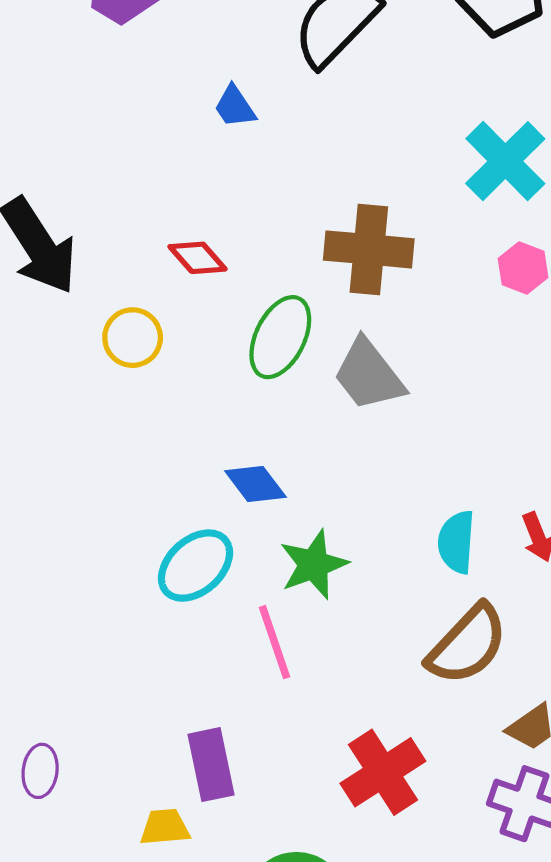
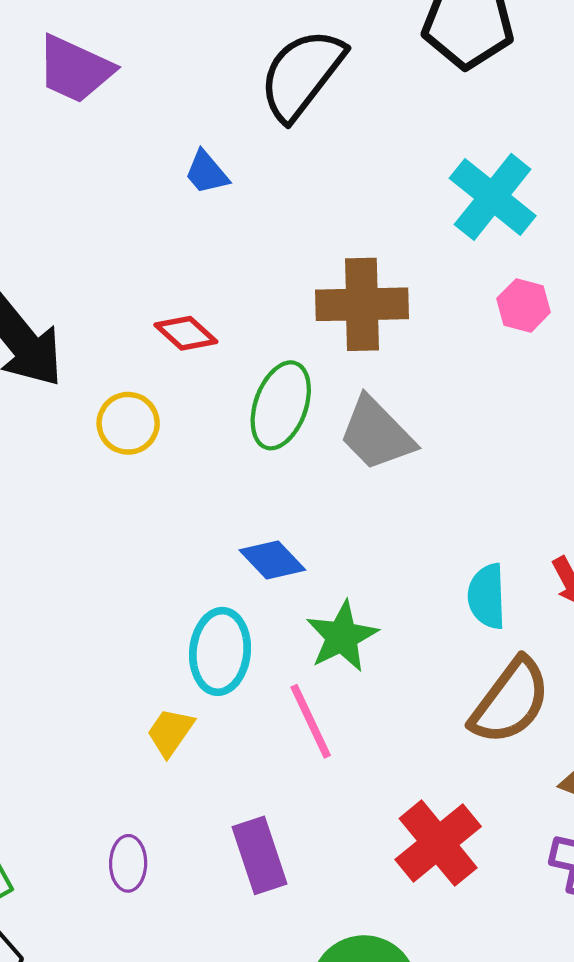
cyan ellipse: (195, 566) -> (220, 651), turned -36
purple ellipse: (40, 771) -> (128, 863), moved
yellow trapezoid: (165, 827) -> (170, 732), moved, turned -44

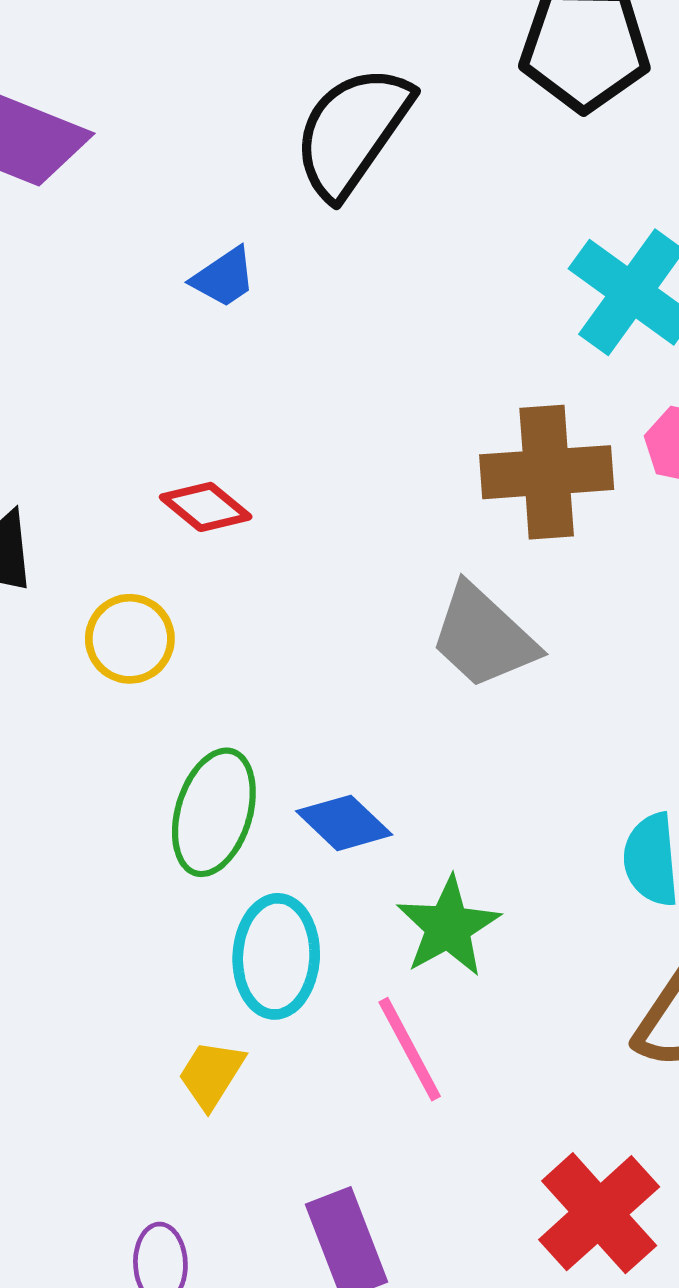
blue trapezoid: (207, 173) -> (224, 277), turned -81
brown cross: (362, 304) -> (547, 472), moved
green ellipse: (281, 405) -> (214, 812), moved

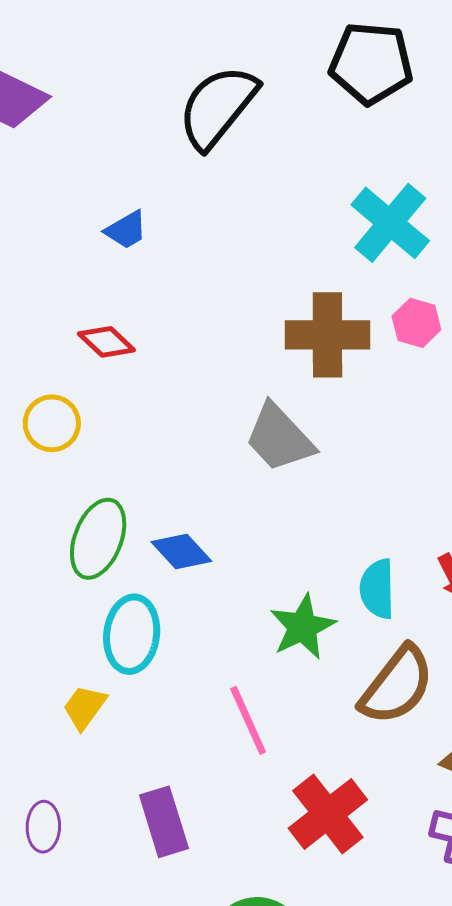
blue trapezoid: (224, 277) -> (126, 230), moved
green star: (448, 927) -> (303, 627), moved
pink line: (410, 1049) -> (248, 720), moved

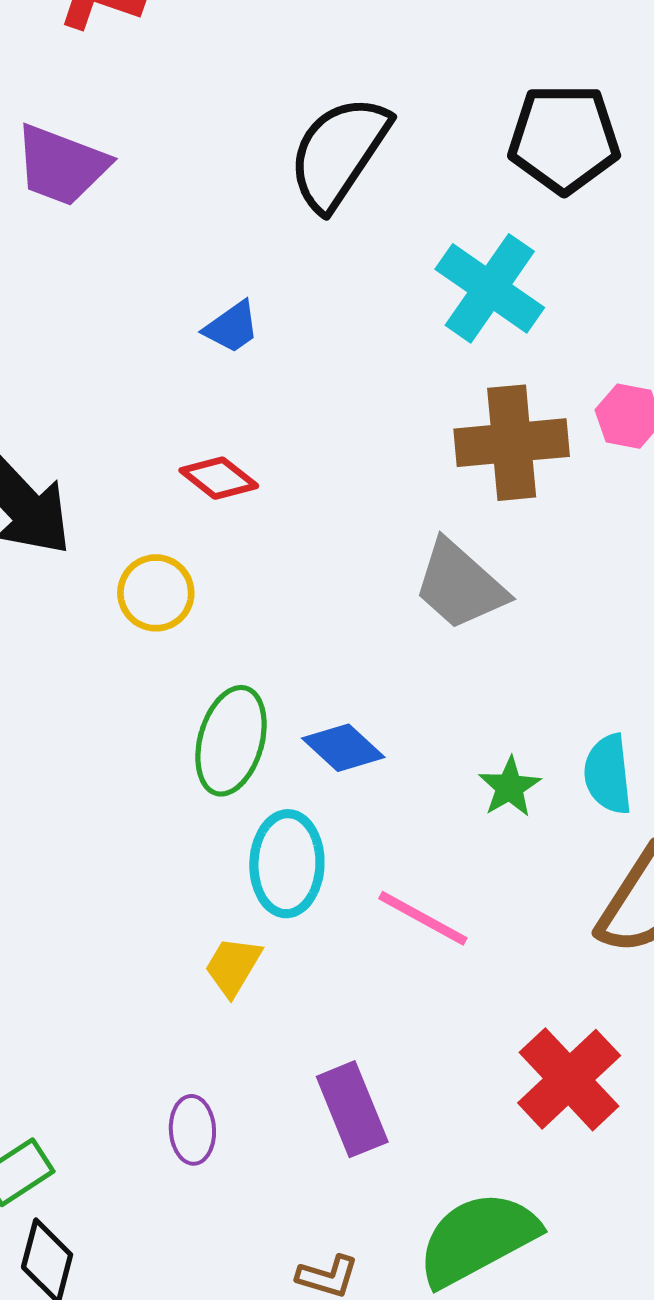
black pentagon: (371, 63) -> (564, 139), moved
cyan cross: (390, 223) -> (490, 288), moved
green star: (303, 627) -> (510, 787), moved, size x0.7
pink line: (248, 720) -> (423, 918), moved, turned -32

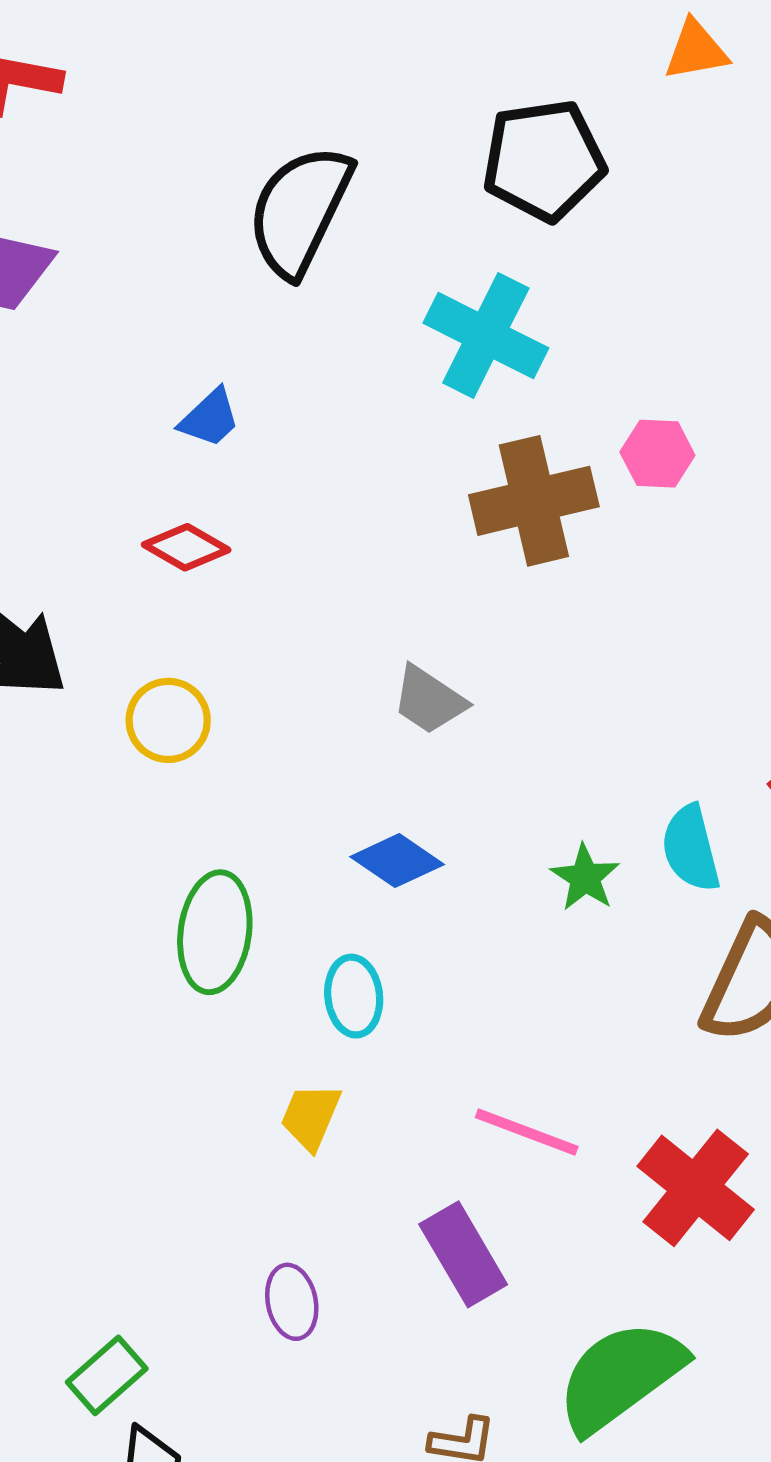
red diamond: (219, 478) -> (186, 547), moved
gray trapezoid: (460, 585) -> (429, 700), moved, size x0.7
green ellipse: (231, 741) -> (215, 932), moved
cyan ellipse: (287, 864) -> (354, 996), size x0.7
pink line: (423, 918) -> (527, 1132), moved

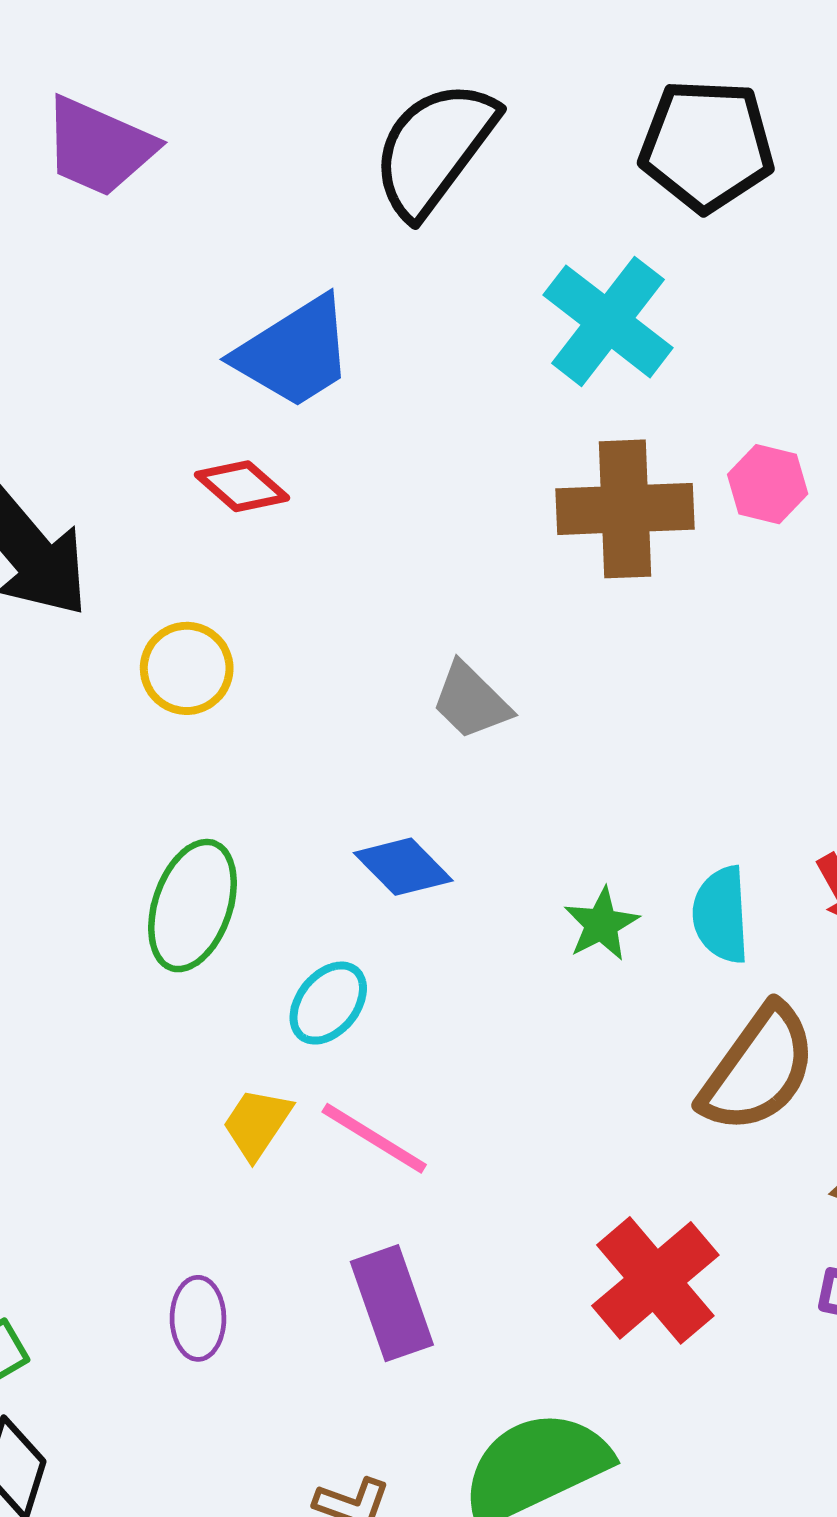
blue trapezoid: (210, 418) -> (294, 352), size x1.8
cyan ellipse: (354, 996) -> (328, 1003), turned 34
pink line: (527, 1132) -> (374, 1138), moved

